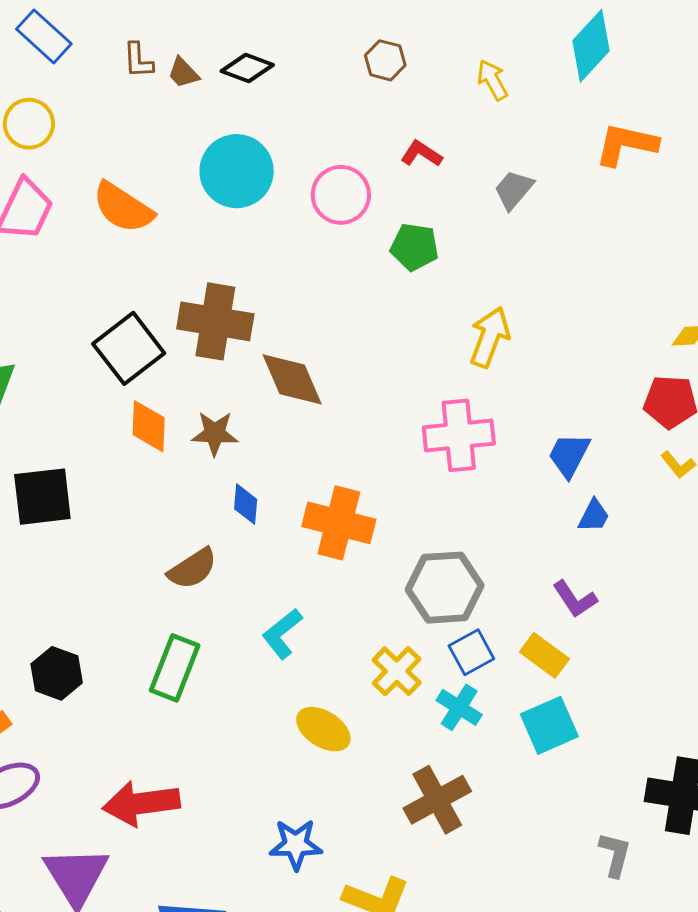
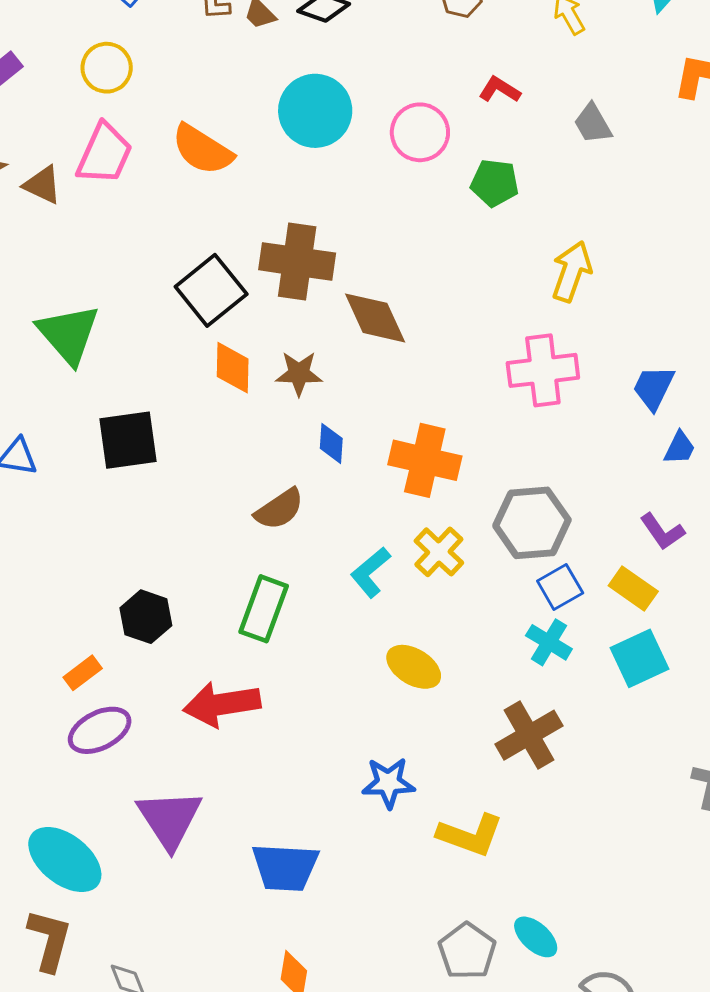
gray trapezoid: (514, 190) -> (593, 124), turned -69
yellow cross: (397, 671) -> (439, 552), moved
red arrow: (141, 803) -> (222, 704), moved

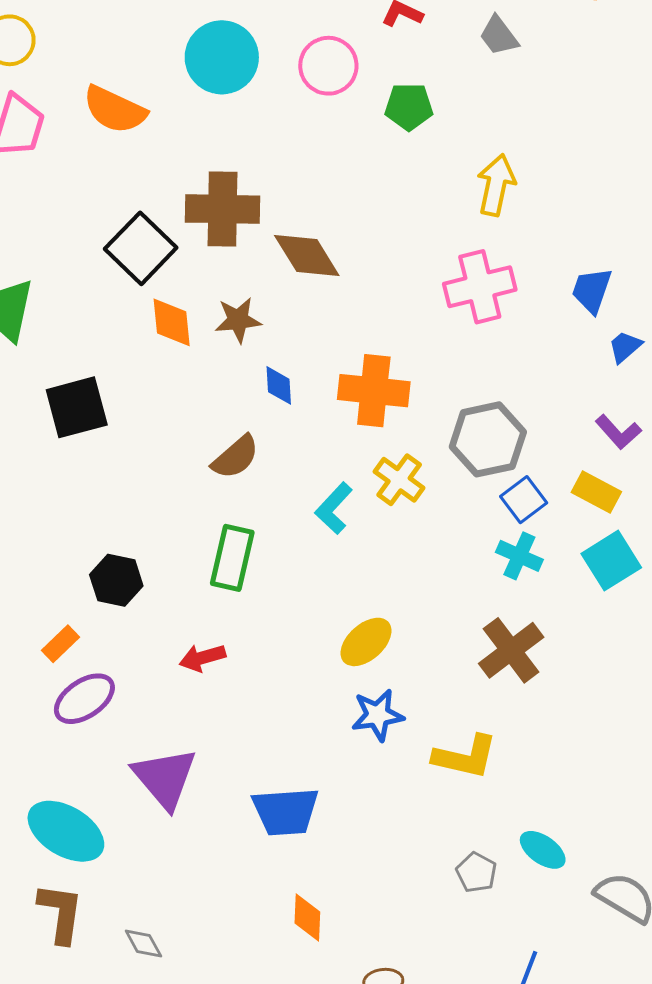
blue trapezoid: (680, 448) -> (625, 347), turned -150
yellow ellipse: (414, 667) -> (366, 642), moved, turned -66
red arrow: (222, 704) -> (202, 658), size x0.6
gray pentagon: (467, 951) -> (476, 873), size x0.7

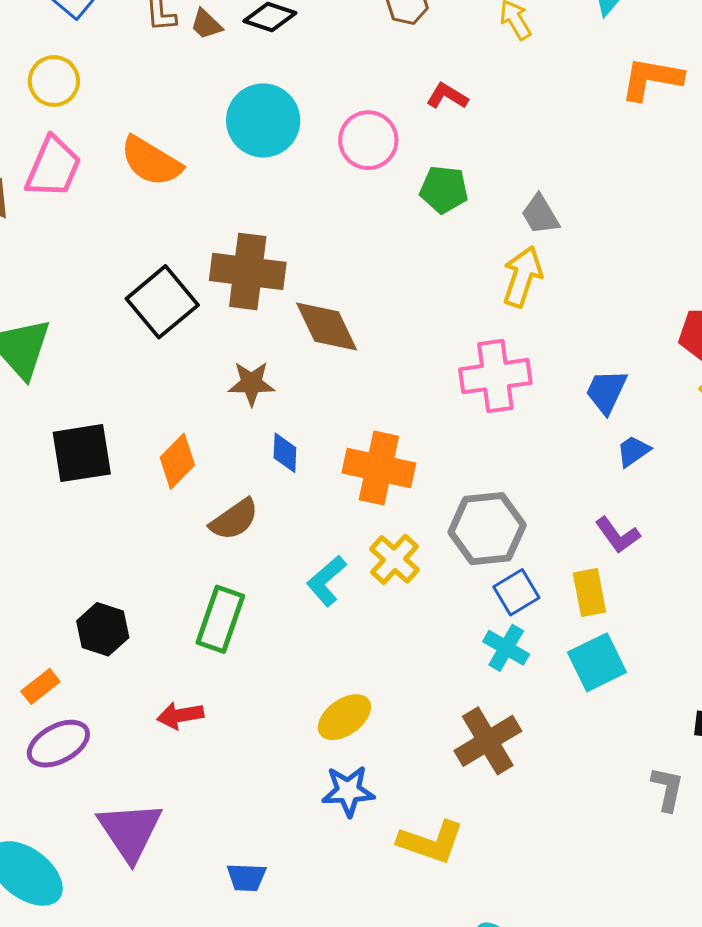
gray trapezoid: (499, 36) -> (540, 215), moved
orange diamond: (172, 322) -> (177, 461), moved, turned 44
yellow rectangle: (596, 492) -> (589, 593), turned 45
blue trapezoid: (286, 812) -> (246, 877), size x0.6

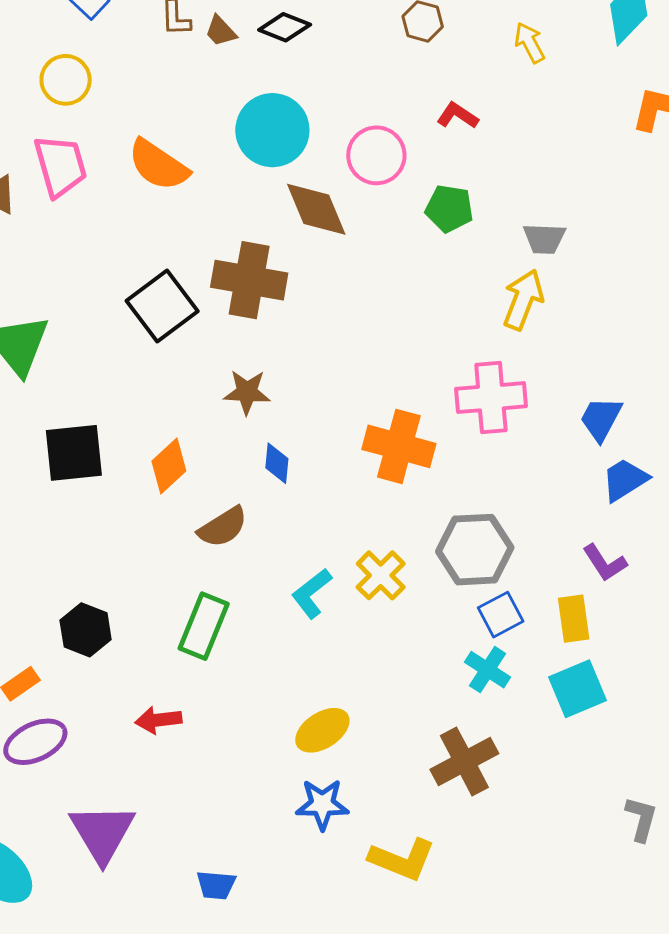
pink trapezoid: (53, 167) -> (60, 166), turned -42
gray trapezoid: (540, 215) -> (544, 239), turned -60
brown diamond: (327, 327) -> (316, 209), moved
blue trapezoid: (633, 451) -> (625, 480), size x1.4
orange cross: (379, 468) -> (399, 446), moved

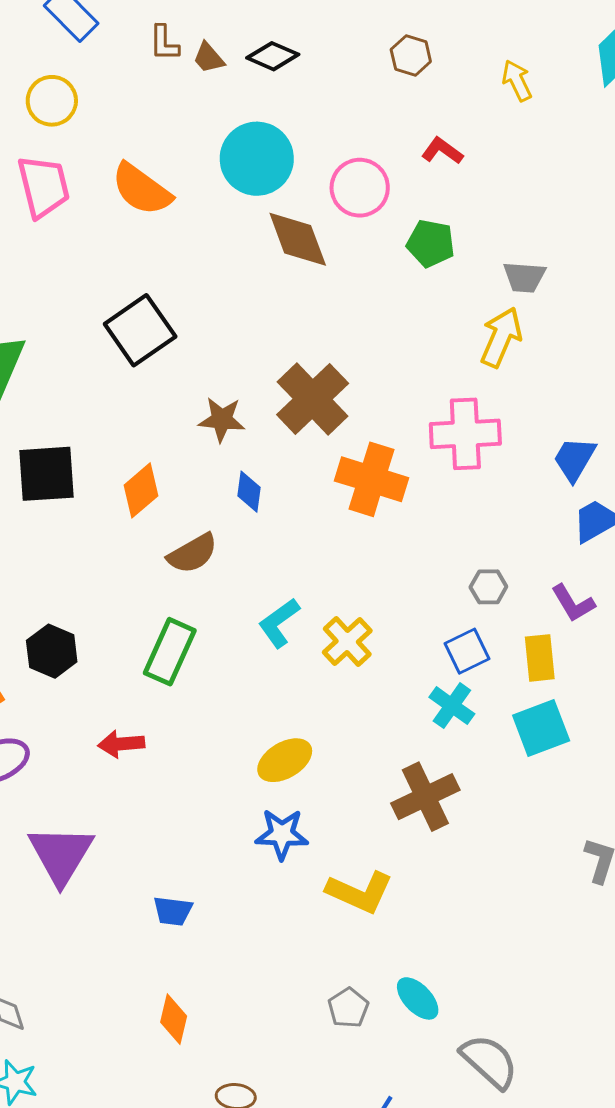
brown cross: (249, 280) -> (313, 399), moved, turned 34
gray hexagon: (475, 550) -> (488, 587), moved, size x0.5
yellow cross: (381, 575) -> (347, 642), moved

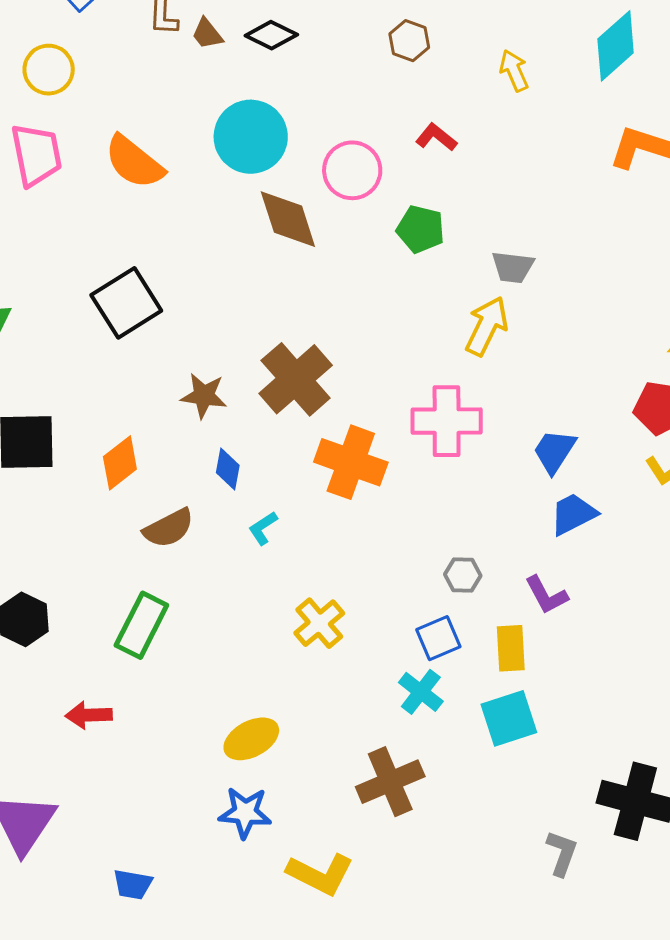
cyan L-shape: (279, 623) -> (263, 528), moved, size x0.7

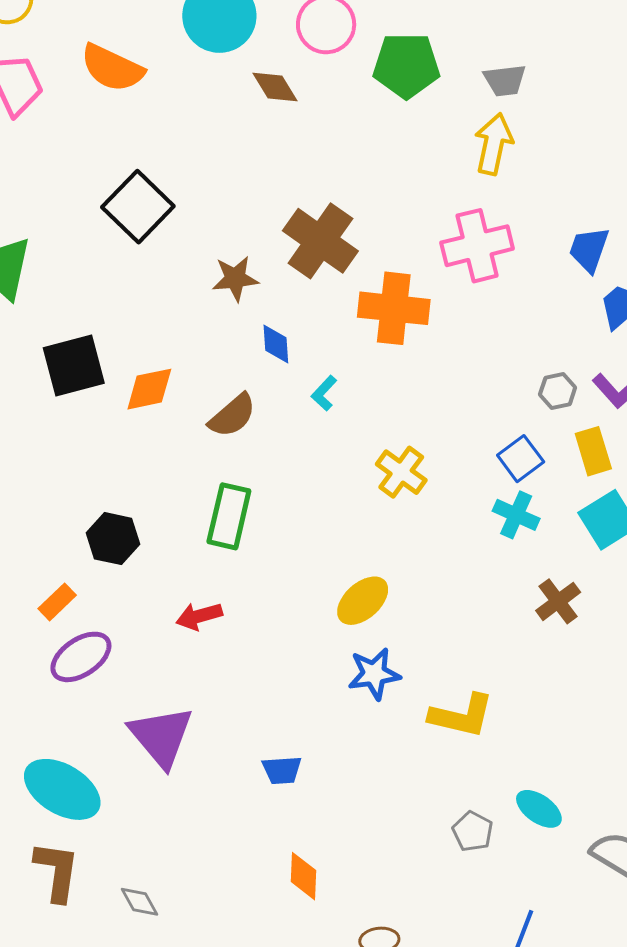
brown diamond: (288, 219) -> (275, 87), size x0.7
green pentagon: (421, 229) -> (406, 65), size x1.4
orange diamond: (120, 463) -> (149, 389), moved, turned 40
gray hexagon: (463, 575) -> (558, 391), moved
brown cross: (390, 782) -> (558, 601), moved, size x0.7

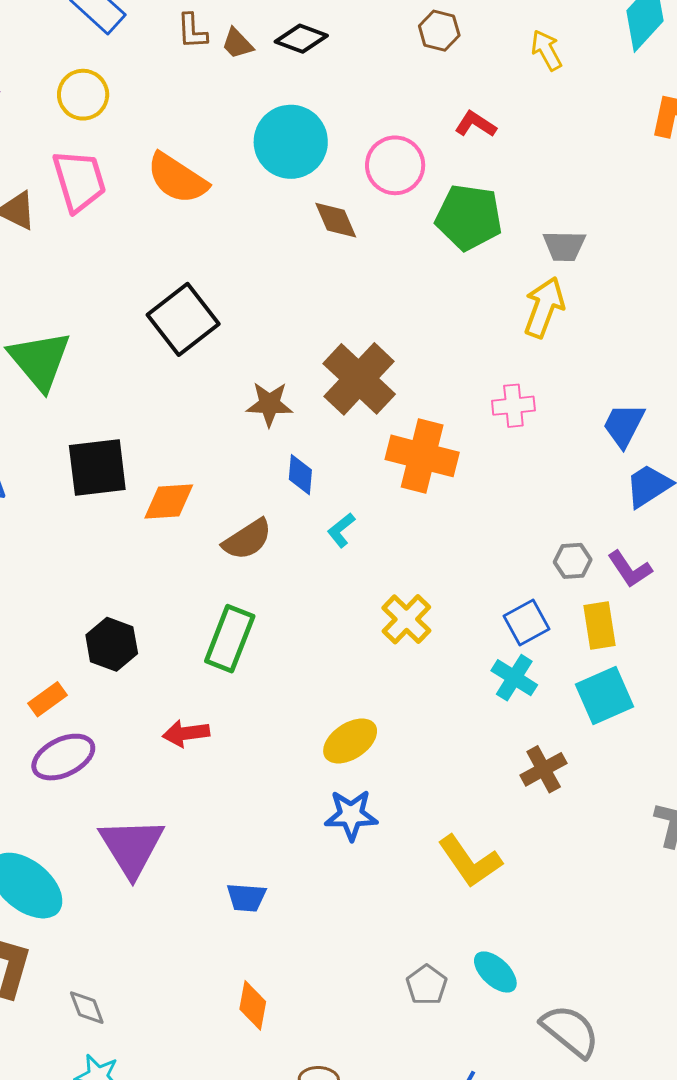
pink cross: (477, 246) -> (513, 406), size x0.6
yellow L-shape: (462, 716) -> (470, 861), moved, turned 34

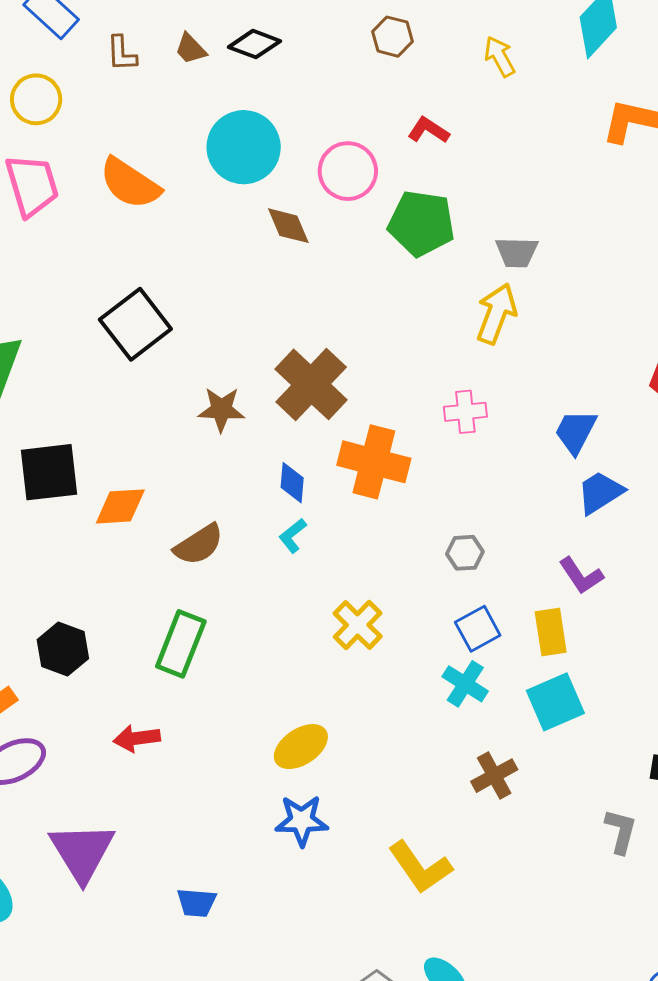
brown L-shape: (192, 31) -> (122, 53), moved
blue diamond: (300, 475) -> (292, 483), moved
gray hexagon: (573, 561) -> (465, 553), moved

